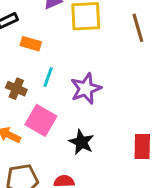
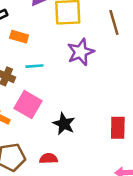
cyan line: (48, 77) -> (34, 66), turned 66
purple star: (86, 89) -> (81, 52), moved

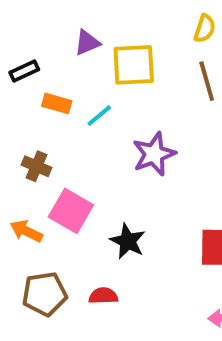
purple star: (81, 52) -> (154, 154), moved
cyan line: (34, 66) -> (99, 116), moved, turned -36

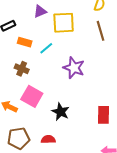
purple star: (154, 154) -> (74, 68), turned -30
brown cross: (36, 166) -> (22, 69), moved

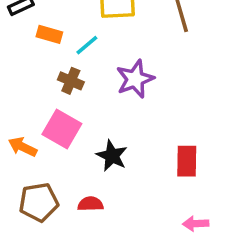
purple star: (74, 68) -> (135, 79), turned 30
brown cross: (22, 69) -> (71, 81), moved

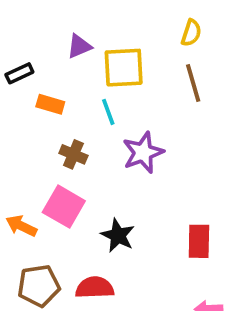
cyan line: (87, 45) -> (108, 112), moved, turned -70
red semicircle: (90, 204) -> (95, 288), size x1.4

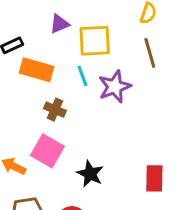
orange rectangle: (50, 104) -> (37, 70), size x1.5
purple star: (143, 152) -> (115, 87), moved

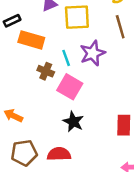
cyan line: (82, 76) -> (66, 58), moved
pink square: (47, 151) -> (70, 87), moved

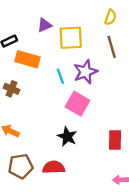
brown cross: (46, 71) -> (11, 89), moved
pink square: (70, 87) -> (77, 104), moved

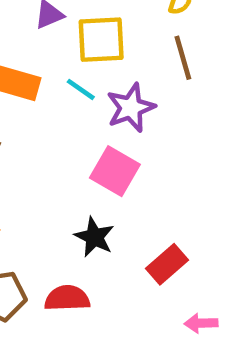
cyan line: (60, 76) -> (81, 89), moved, turned -35
red rectangle: (115, 140) -> (167, 264), moved, turned 48

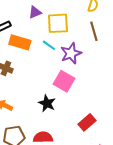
black star: (94, 237) -> (47, 103), moved

